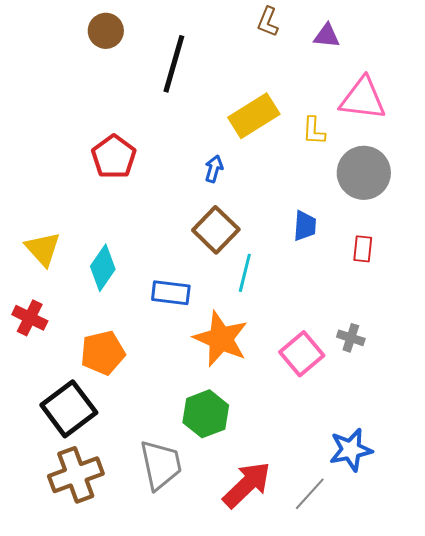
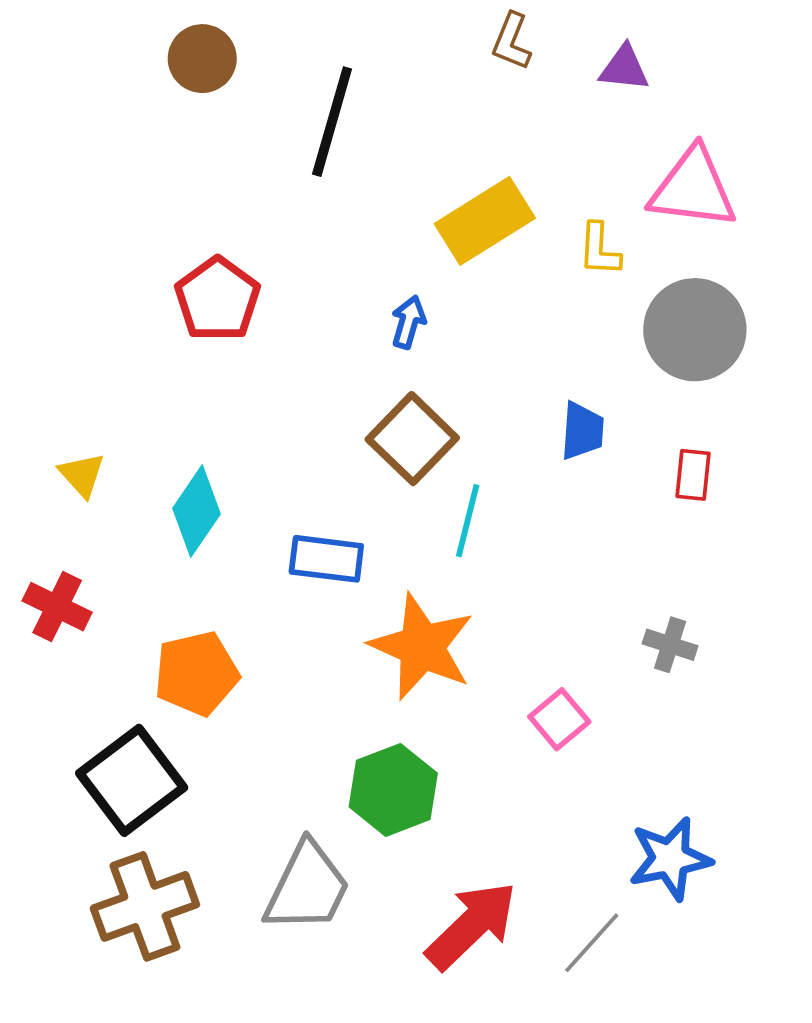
yellow triangle: (43, 249) -> (82, 475), size x0.7
pink square: (302, 354) -> (559, 719), moved, size x0.7
gray trapezoid: (161, 465) -> (307, 887), turned 38

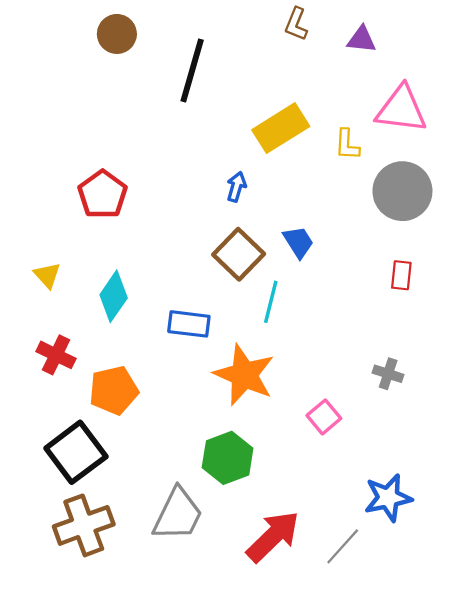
red pentagon: (218, 299) -> (103, 194), moved
blue trapezoid: (582, 431) -> (298, 242), moved, turned -36
red cross: (57, 607) -> (56, 355), moved

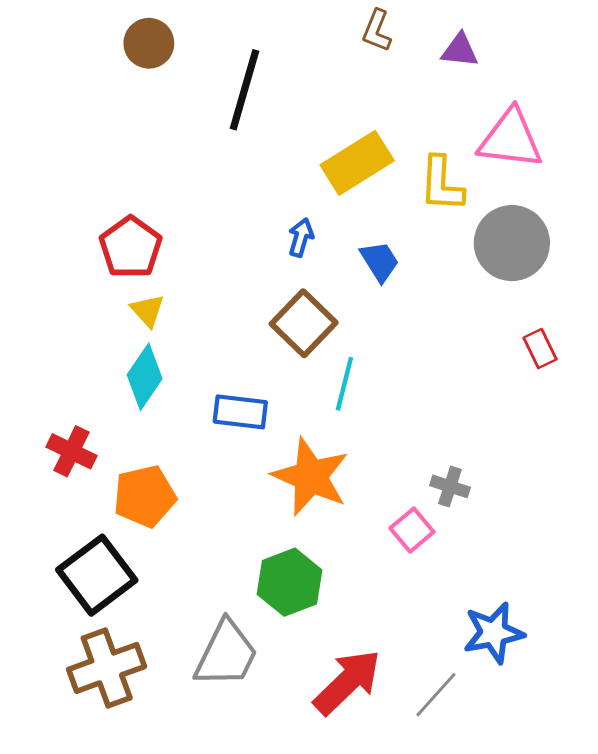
yellow L-shape: (347, 145) -> (442, 184), size x1.4
blue trapezoid: (298, 242) -> (380, 261), moved
yellow triangle: (47, 275) -> (147, 311), moved
red rectangle: (401, 275) -> (540, 349), moved, turned -32
gray cross: (388, 374) -> (450, 486), moved

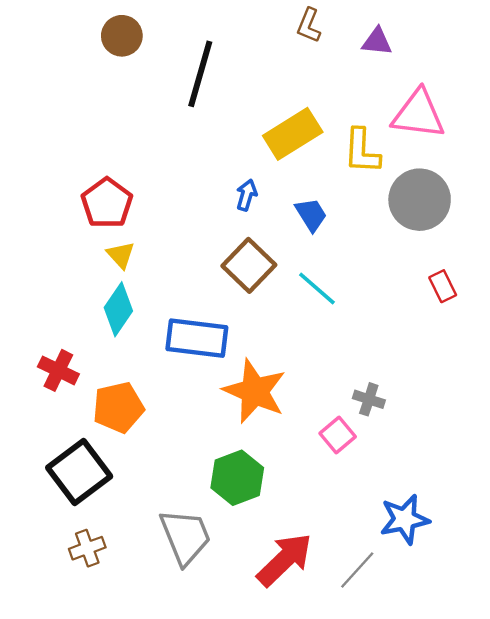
cyan line: (344, 384) -> (317, 288), moved, turned -63
blue rectangle: (240, 412) -> (197, 338), size x1.4
gray trapezoid: (226, 654) -> (185, 537), turned -48
brown cross: (107, 668) -> (87, 548), size x0.6

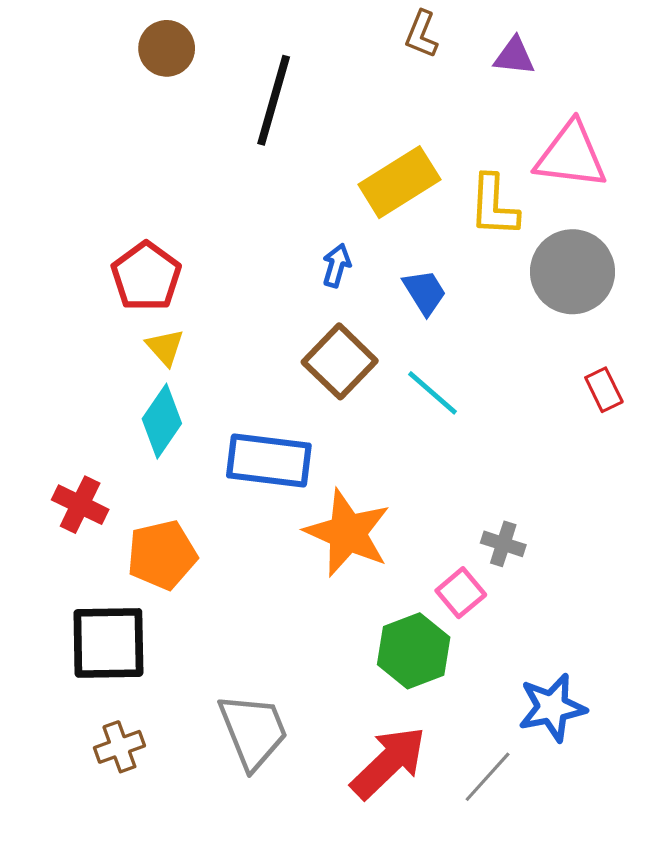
black square: (79, 472) -> (108, 643), turned 36
green hexagon: (237, 478) -> (414, 651), moved

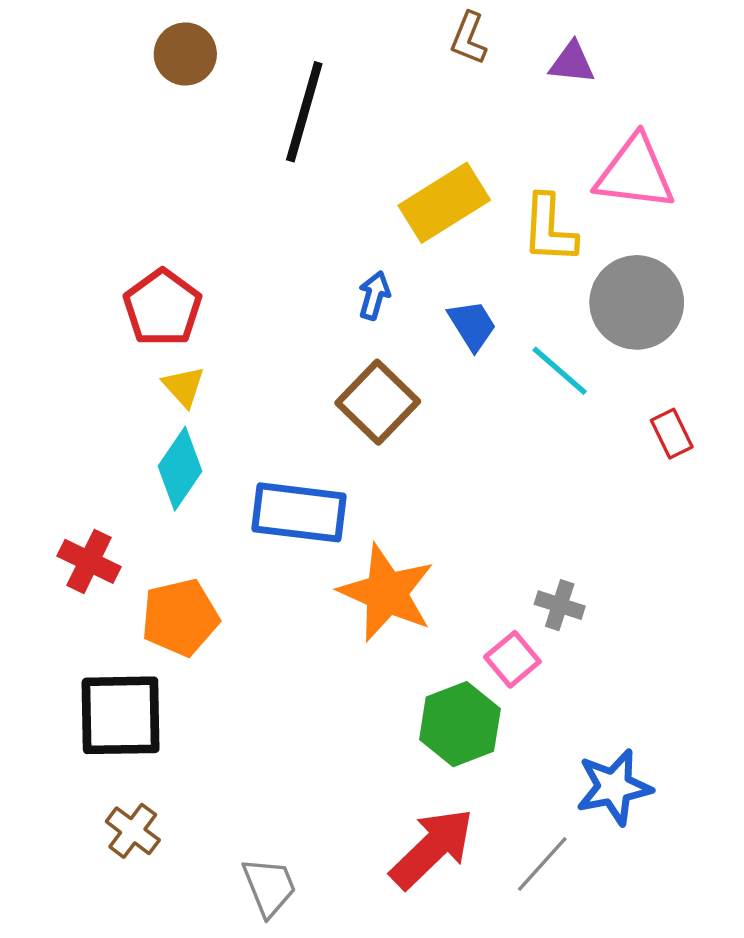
cyan line: (432, 393) -> (560, 371), moved
gray trapezoid: (253, 731) -> (269, 887), moved, size x0.7
brown cross: (119, 747) -> (133, 831), turned -33

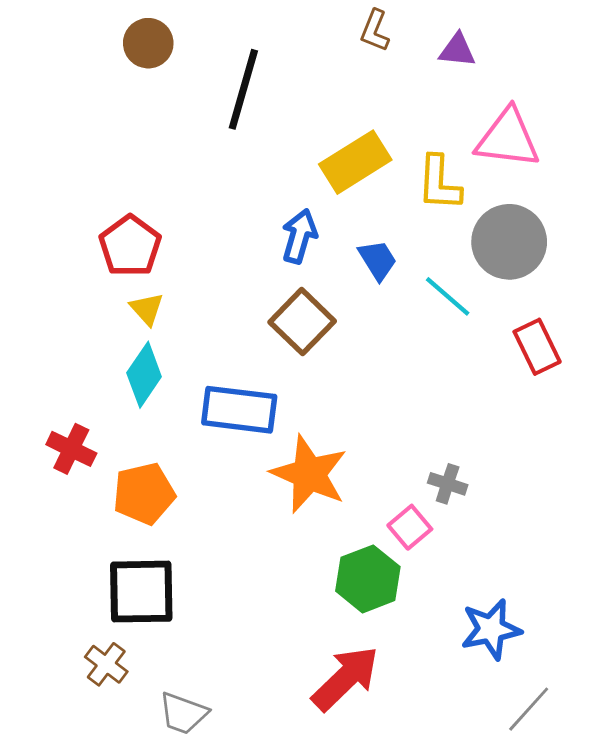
blue arrow: (374, 295) -> (299, 236), size x1.4
red rectangle: (672, 434) -> (537, 347), size x1.4
black square: (121, 715) -> (141, 592), moved
gray line: (542, 864) -> (529, 709), moved
gray trapezoid: (269, 887) -> (183, 713), moved, turned 132

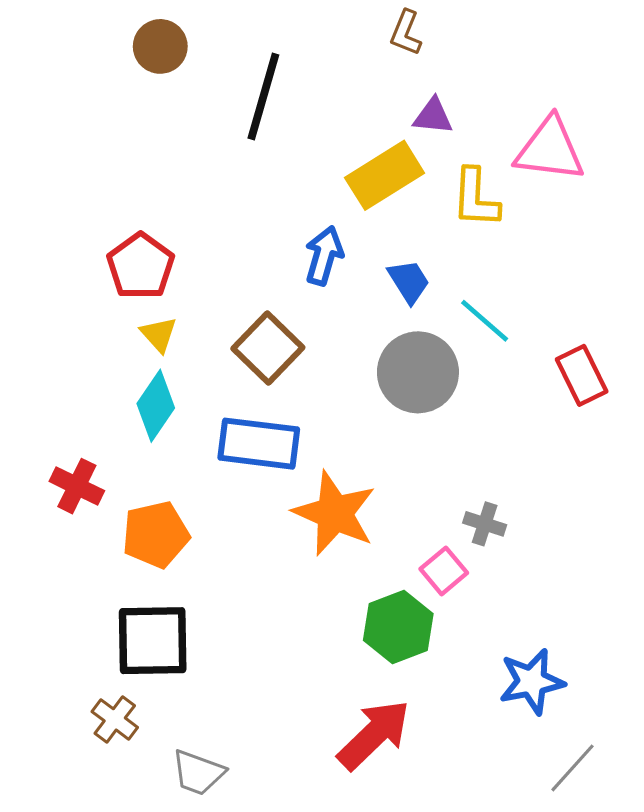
purple triangle: (457, 50) -> (433, 116), moved
gray circle: (509, 242) -> (418, 372), moved
brown square: (302, 322) -> (268, 348), moved

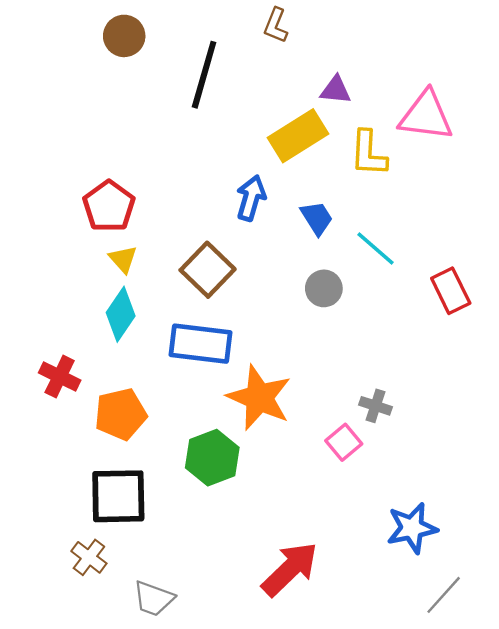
brown L-shape: (406, 33) -> (276, 25), moved
gray circle: (418, 372) -> (324, 288), size x0.6
green hexagon: (398, 627) -> (212, 458), moved

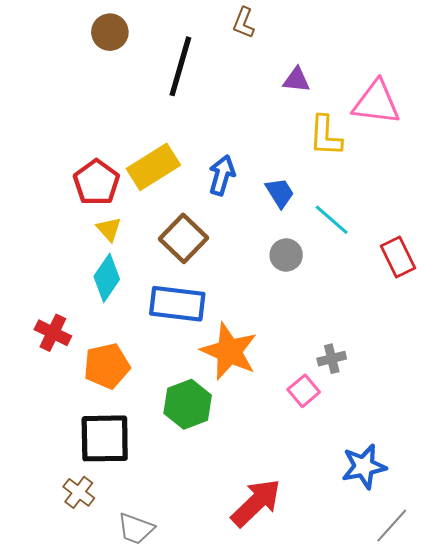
yellow rectangle: (298, 136) -> (153, 167), moved
gray cross: (376, 406) -> (332, 359), turned -32

